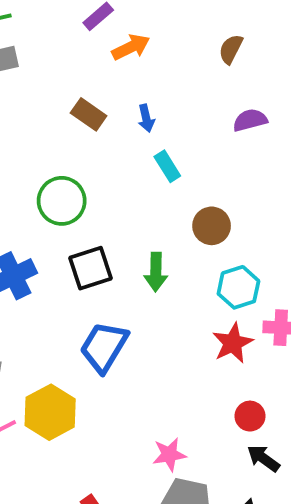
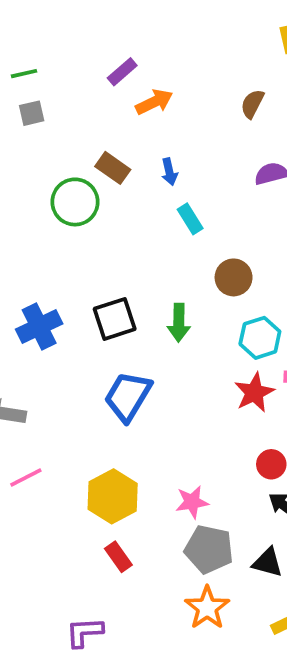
green circle: (62, 201) -> (75, 202), moved
yellow hexagon: (50, 412) -> (113, 496), moved

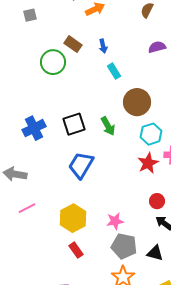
brown circle: (234, 277) -> (137, 102), size x1.4
green arrow: (179, 323) -> (108, 126), turned -30

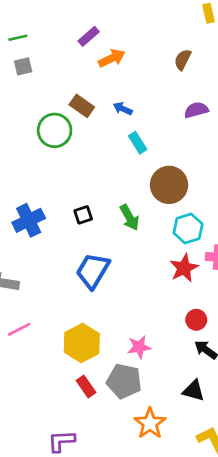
blue arrow: (103, 46) -> (123, 109), turned 128
black square: (74, 124) -> (83, 215), size x0.6
gray pentagon: (124, 246) -> (124, 381), moved

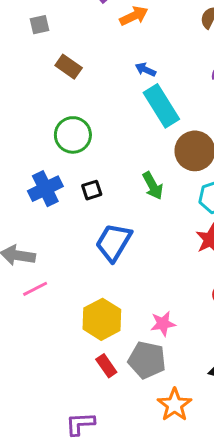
brown rectangle: (82, 106) -> (69, 67), moved
green circle: (55, 130) -> (73, 135), moved
cyan rectangle: (138, 143) -> (161, 106), size x1.8
black square: (83, 215) -> (92, 190), moved
pink line: (19, 329) -> (35, 289), moved

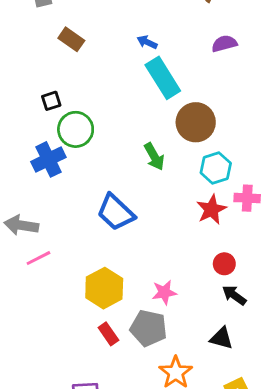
green circle: (73, 135) -> (76, 129), moved
black square: (92, 190) -> (51, 101), moved
blue trapezoid: (114, 242) -> (116, 212), turned -78

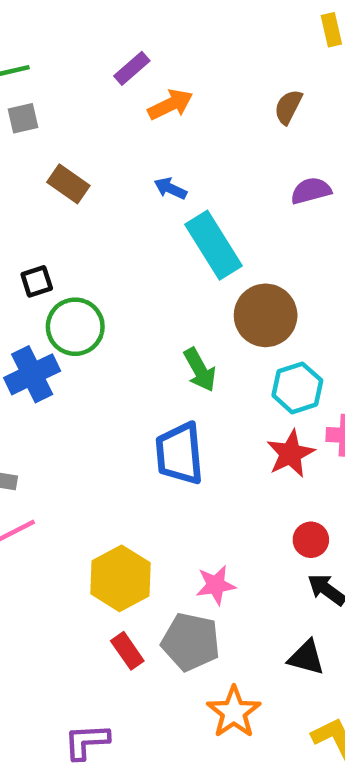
blue arrow: (147, 42) -> (170, 188), moved
blue trapezoid: (116, 212) -> (179, 454), moved, turned 42

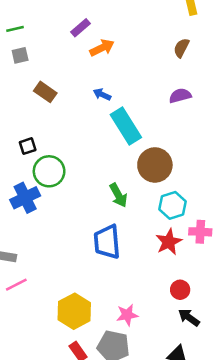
brown semicircle: (288, 107) -> (181, 48), moved

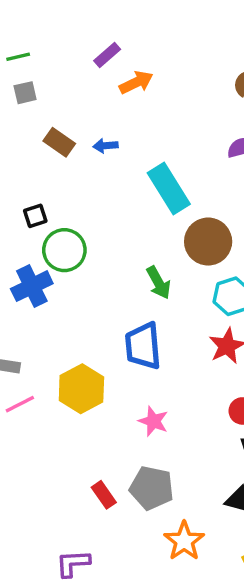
blue arrow: (102, 94) -> (105, 146), moved, turned -30
yellow hexagon: (74, 311) -> (81, 389), moved
pink star: (127, 315) -> (153, 421), moved, turned 30

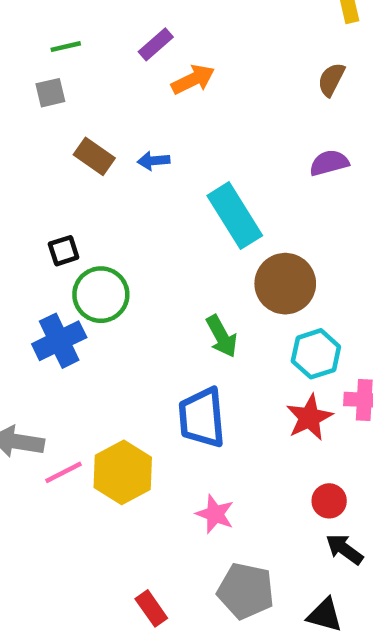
green line: (18, 57) -> (66, 47), moved
pink line: (20, 404) -> (64, 472), moved
gray pentagon: (152, 488) -> (246, 591), moved

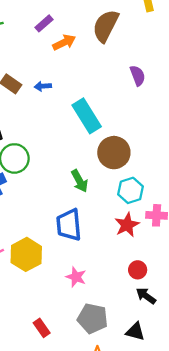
brown semicircle: (331, 79) -> (106, 26), moved, size x1.8
purple semicircle: (329, 163) -> (138, 76), moved, turned 84

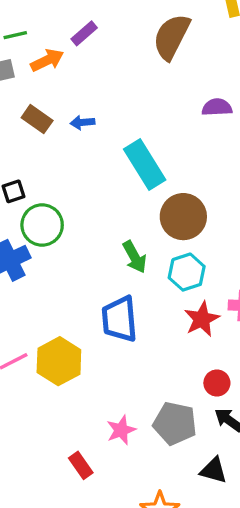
orange arrow: (64, 42) -> (47, 60), moved
purple semicircle: (138, 76) -> (217, 107), turned -72
cyan hexagon: (130, 190) -> (187, 272), moved
pink star: (76, 277) -> (121, 430), moved, turned 30
gray pentagon: (93, 318) -> (175, 423), moved

